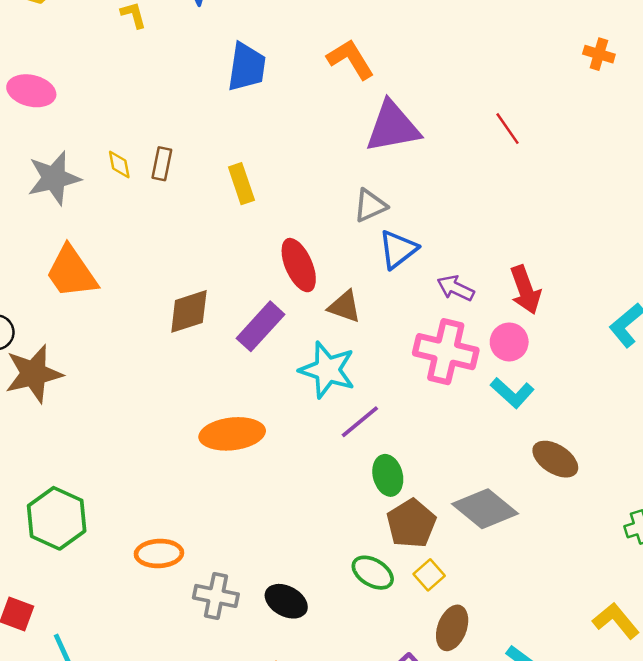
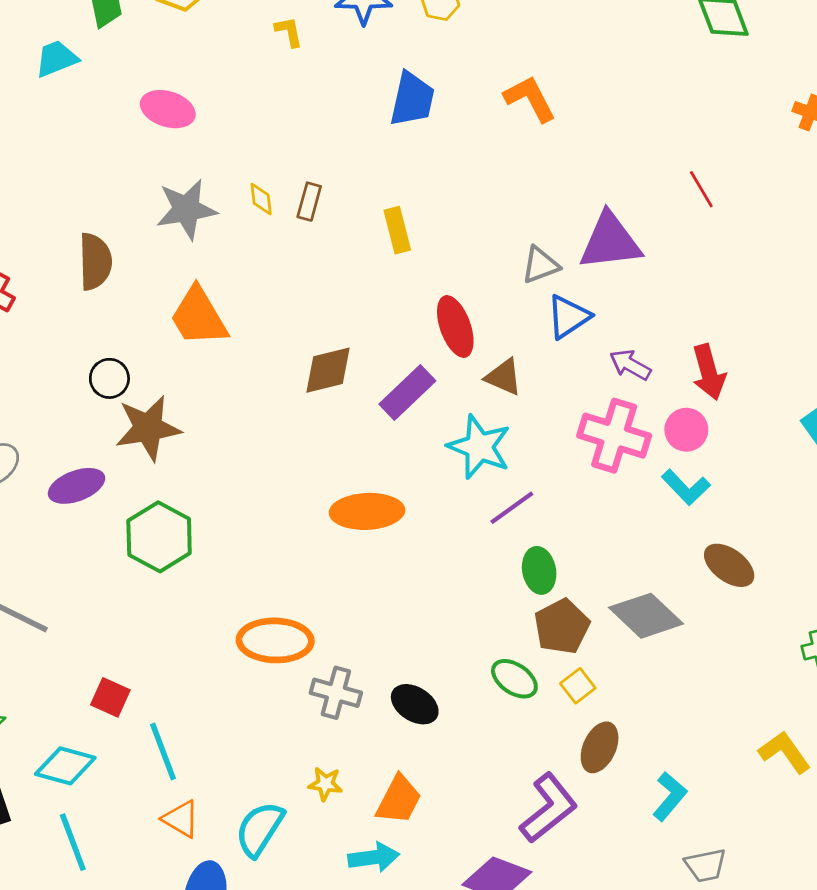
purple triangle: (393, 127) -> (610, 241), moved
green hexagon: (57, 518) -> (159, 537), moved
orange ellipse: (159, 553) -> (275, 640), size x1.4

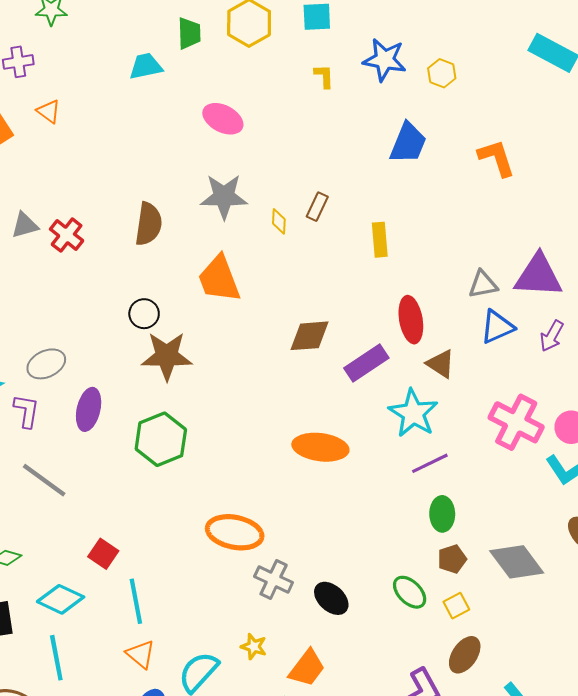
yellow diamond: (261, 199) -> (279, 221), moved
purple arrow: (630, 365) -> (552, 336), moved, turned -100
purple ellipse: (76, 486) -> (89, 409), moved, turned -66
brown pentagon: (562, 627) -> (452, 559), size x0.7

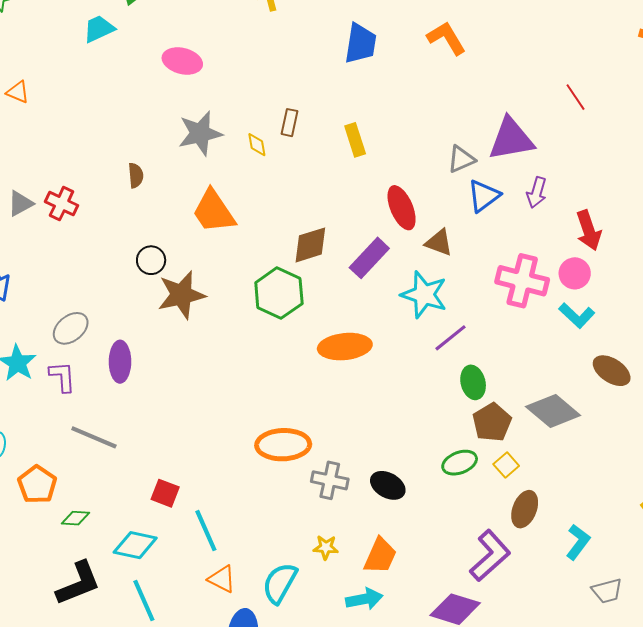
brown semicircle: (149, 224) -> (136, 175), size x0.6
green hexagon: (161, 439) -> (279, 293), moved
brown pentagon: (452, 559) -> (492, 422), size x1.4
green ellipse: (410, 592) -> (460, 463), turned -52

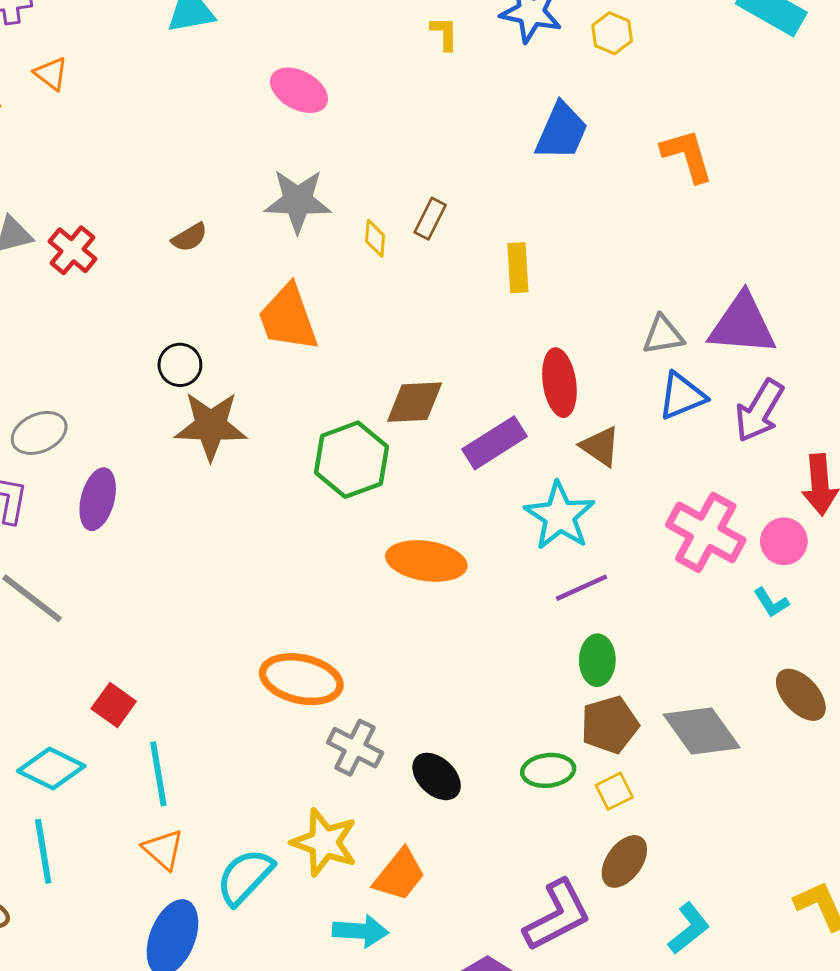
brown semicircle: (136, 175) -> (189, 237), turned 50
purple arrow: (537, 192) -> (759, 411), size x1.4
cyan L-shape: (577, 315) -> (771, 603), size x0.7
yellow star: (326, 547) -> (324, 842), size x1.8

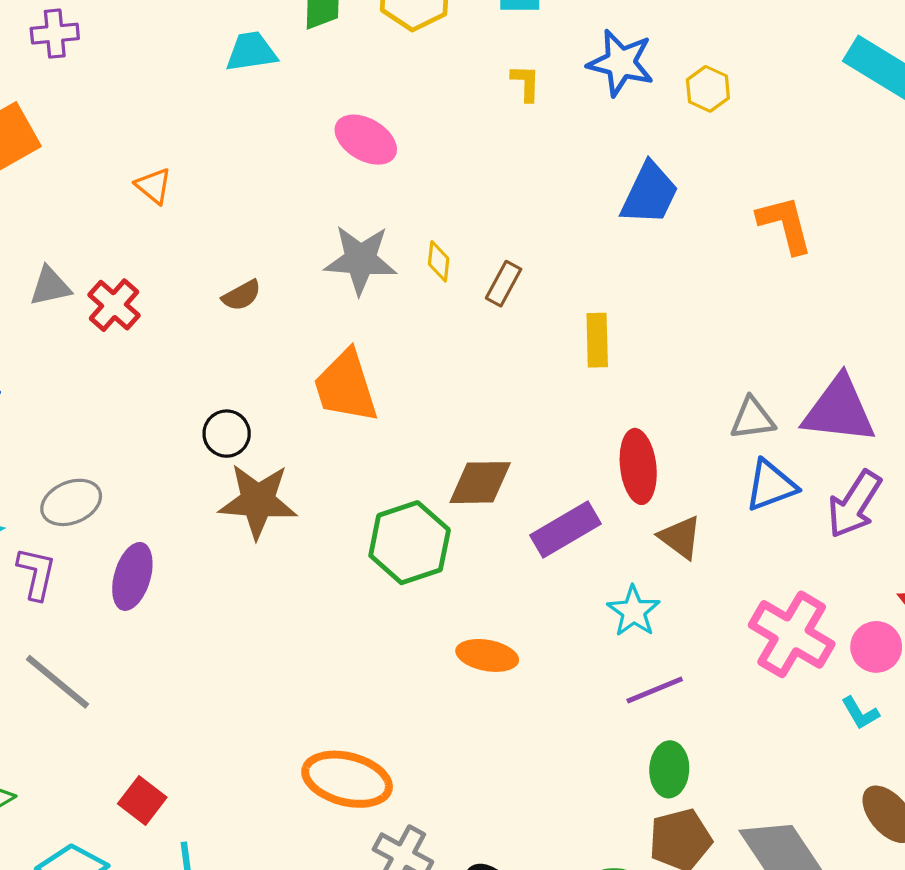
orange triangle: (51, 74) -> (154, 186), moved
yellow diamond: (375, 238) -> (439, 261), moved
cyan star: (560, 516) -> (634, 611), size x0.7
orange ellipse: (426, 561) -> (487, 655), size x0.7

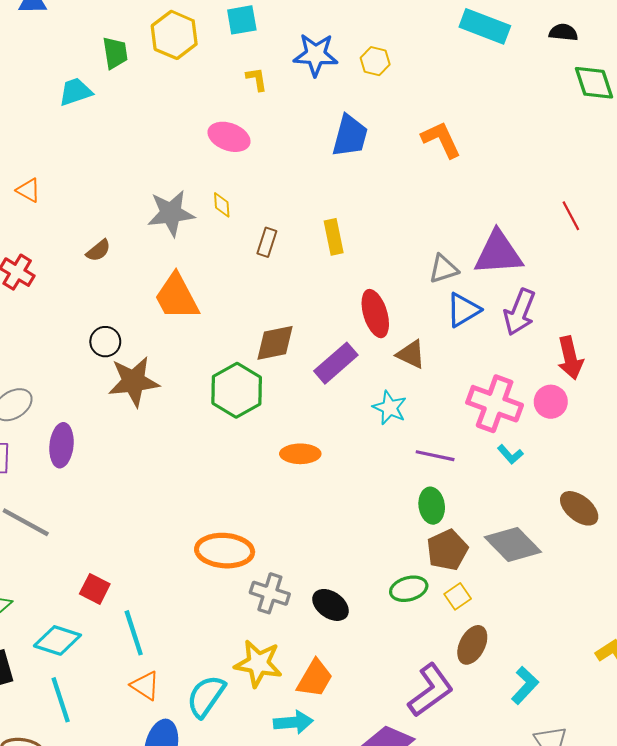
pink ellipse: (366, 140) -> (229, 137), moved
brown rectangle: (504, 284) -> (267, 242), moved
purple line: (655, 690) -> (435, 456), moved, turned 45
cyan L-shape: (860, 713) -> (510, 454), moved

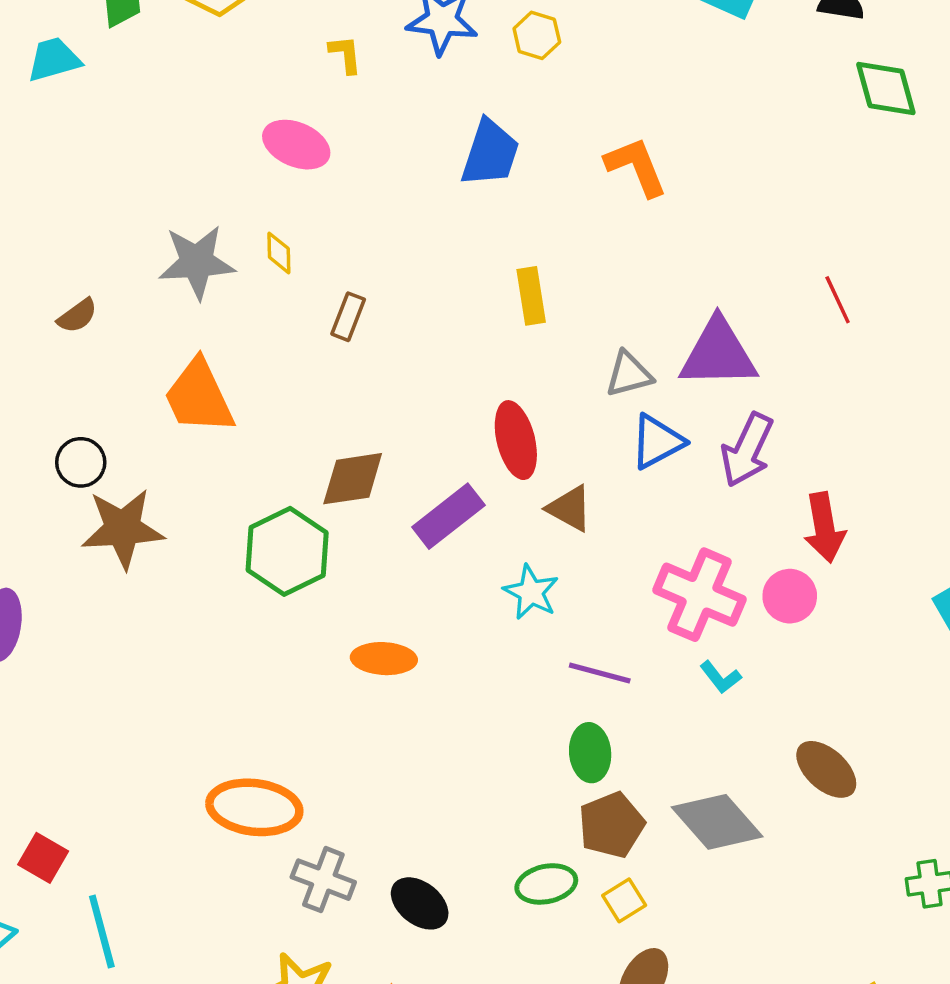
yellow rectangle: (334, 237) -> (531, 296), moved

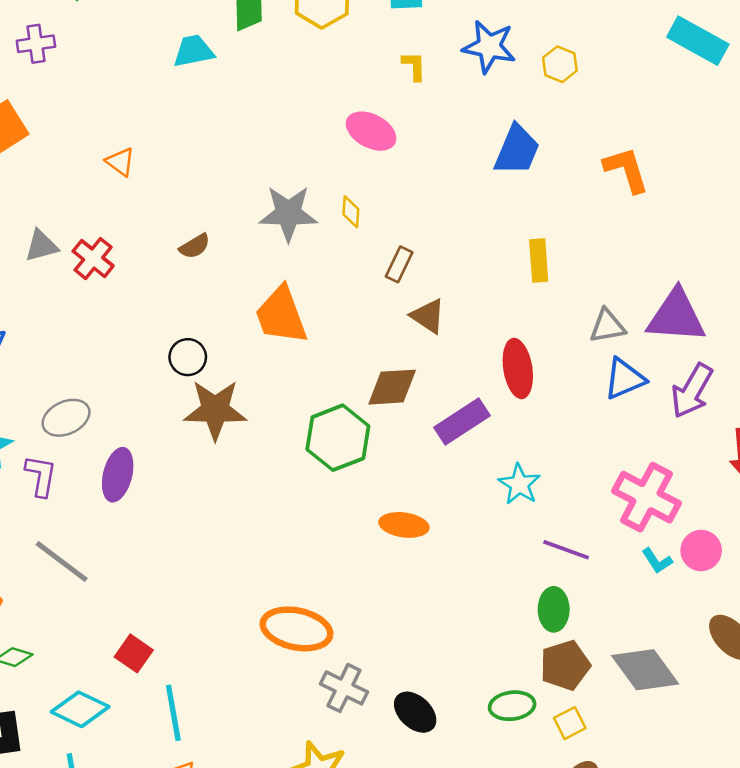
brown triangle: (570, 508) -> (428, 316), moved
pink circle: (790, 596) -> (701, 551), moved

